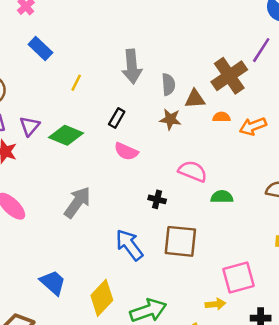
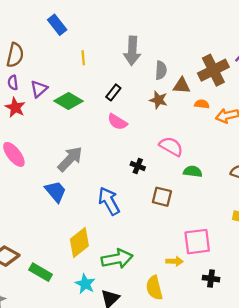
yellow line: (76, 83) -> (83, 58), turned -40
brown square: (180, 241) -> (162, 197), moved, size x0.7
blue trapezoid: (53, 283) -> (56, 191), moved

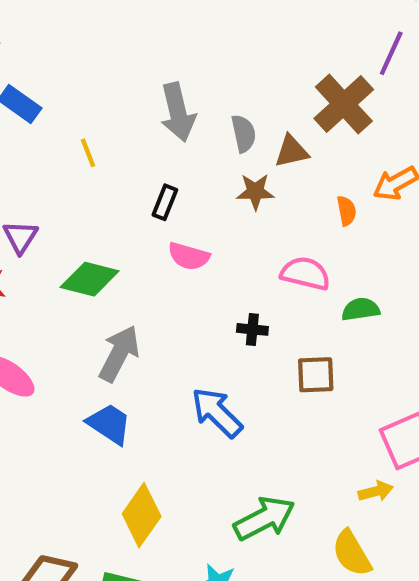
green diamond: (68, 101) -> (90, 279), moved
orange semicircle: (202, 104) -> (346, 211), moved, turned 88
yellow diamond: (79, 242) -> (142, 515), moved

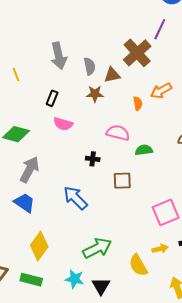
yellow arrow: (376, 491) -> (160, 249), moved

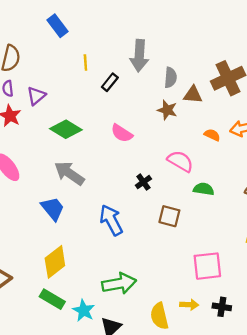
black rectangle: (52, 98) -> (110, 82), moved
orange semicircle: (138, 103) -> (212, 135), turned -72
black cross: (93, 159) -> (143, 182), turned 32
gray arrow: (30, 170) -> (69, 173), turned -100
green rectangle: (31, 280) -> (52, 299), moved

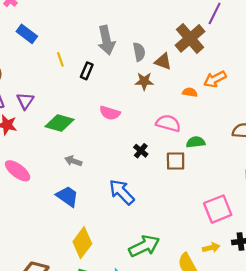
brown triangle: (193, 95) -> (163, 61), turned 30
gray arrow: (69, 173) -> (73, 161), size x0.6
brown square: (169, 216) -> (176, 161), moved

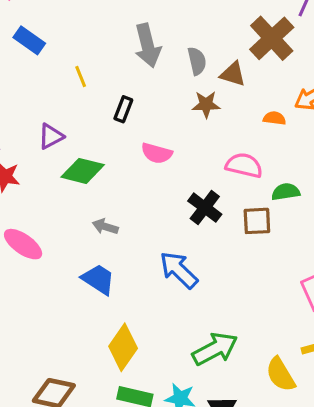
black rectangle: (87, 71) -> (123, 109), moved
purple triangle: (25, 101) -> (51, 136), moved, turned 30
black cross: (141, 151) -> (205, 208), size x1.5

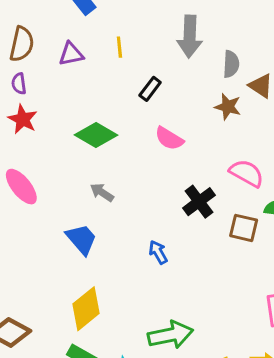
purple triangle: (51, 136) -> (71, 54), moved
blue arrow: (179, 270) -> (158, 252), size x0.6

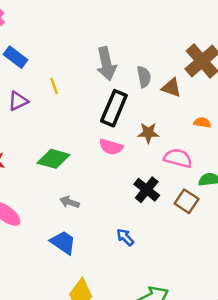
black rectangle: (150, 89) -> (114, 108), moved, size x1.8
brown star: (228, 107) -> (148, 133), moved
brown square: (244, 228) -> (187, 201), turned 35

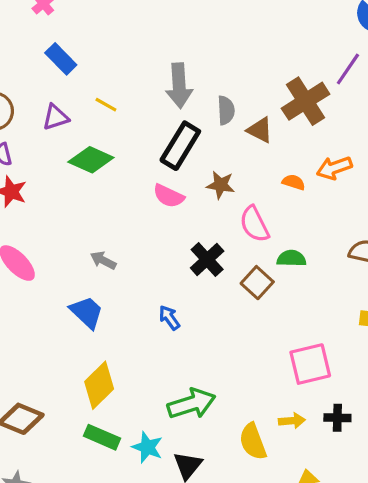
yellow line: (54, 86) -> (106, 105), turned -49
pink semicircle: (178, 158) -> (254, 224), turned -140
green diamond: (53, 159) -> (91, 160), moved

